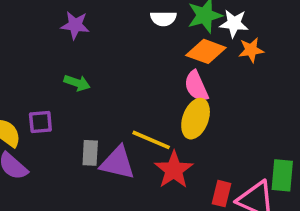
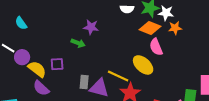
purple star: (75, 25) -> (91, 27), moved
pink semicircle: (196, 86) -> (156, 47), moved
yellow ellipse: (196, 119) -> (143, 65), turned -70

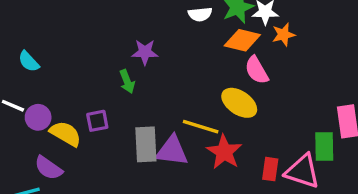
green arrow: (78, 43) -> (127, 81), turned 56
gray rectangle: (84, 82) -> (146, 144), size x1.5
purple semicircle: (41, 88) -> (48, 168), moved

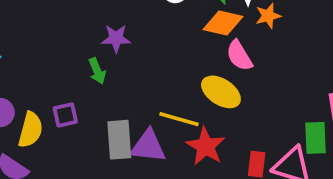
yellow semicircle: (66, 134) -> (31, 130), turned 76

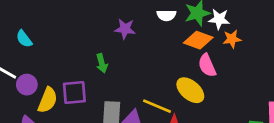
purple star: (116, 38) -> (125, 29), moved
purple square: (65, 115) -> (74, 93), size x1.4

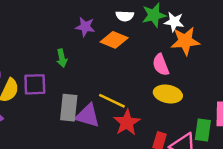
orange star: (232, 39) -> (185, 41), size x1.6
orange diamond: (198, 40) -> (114, 40), moved
yellow ellipse: (190, 90) -> (168, 94), moved, turned -32

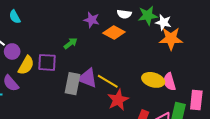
green arrow: (62, 58) -> (71, 43), turned -120
pink semicircle: (161, 65) -> (169, 82), moved
purple triangle: (88, 116) -> (87, 78), moved

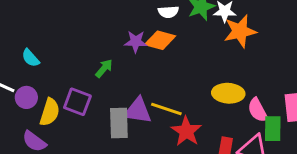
cyan semicircle: (15, 17) -> (31, 58), moved
purple star: (92, 20) -> (136, 42), moved
purple square: (47, 62) -> (77, 102), turned 30
pink semicircle: (169, 82) -> (258, 110), moved

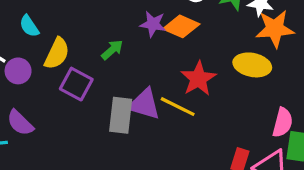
yellow ellipse: (228, 93) -> (252, 65), moved
pink semicircle: (258, 110) -> (283, 123), turned -145
yellow semicircle: (50, 112) -> (57, 53), moved
red star: (186, 131) -> (198, 79), moved

